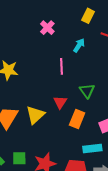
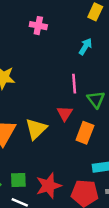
pink cross: (47, 28) -> (38, 26), moved, turned -32
pink line: (62, 66) -> (74, 84), moved

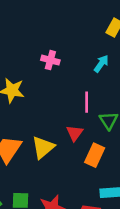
pink cross: (38, 26) -> (50, 60), moved

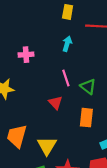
red triangle: (75, 133) -> (55, 103), moved
yellow triangle: (43, 147) -> (47, 146), moved

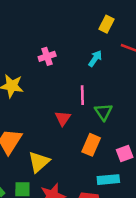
pink cross: (26, 55) -> (47, 56), turned -32

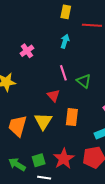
orange rectangle: (91, 145) -> (72, 117), moved
yellow triangle: (39, 162) -> (43, 121), moved

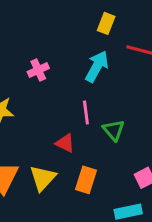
cyan arrow: (65, 41) -> (97, 66), size x1.5
red triangle: (54, 95) -> (65, 143), turned -32

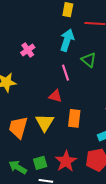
green triangle: (114, 130) -> (89, 60), moved

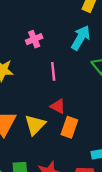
pink line: (65, 73) -> (53, 71), moved
red triangle: (55, 96) -> (58, 106), moved

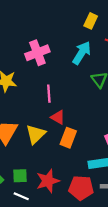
pink cross: (34, 39) -> (37, 53), size x1.5
pink line: (53, 71) -> (49, 94), moved

